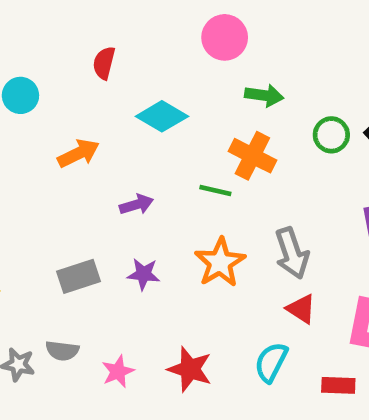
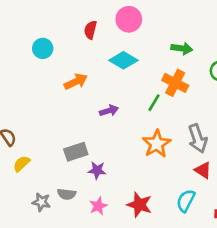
pink circle: (225, 37) -> (129, 19), moved
green line: (215, 191) -> (154, 103), turned -72
purple star: (143, 274) -> (97, 170), moved

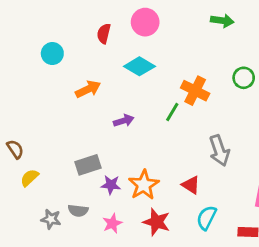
green arrow: (182, 48) -> (222, 21), moved
orange star: (157, 144) -> (144, 185), moved
red triangle: (203, 170) -> (191, 185), moved

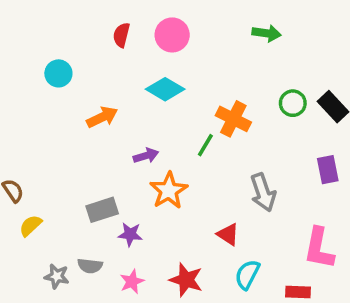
red semicircle: (104, 34) -> (121, 35), moved
orange star: (144, 185) -> (169, 191), moved

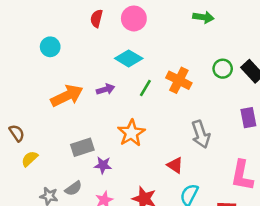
orange arrow: (102, 117) -> (67, 96), moved, size x1.4
green line: (205, 145) -> (145, 88), moved
purple arrow: (146, 156) -> (106, 89), moved
gray semicircle: (90, 266) -> (73, 188), turned -42

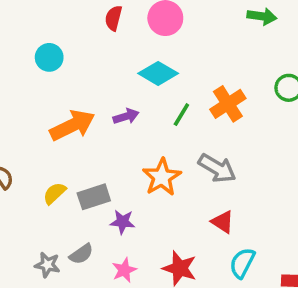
orange cross: (179, 80) -> (228, 104), turned 30
gray arrow: (201, 134) -> (217, 168), moved, turned -40
yellow semicircle: (30, 159) -> (55, 193), moved

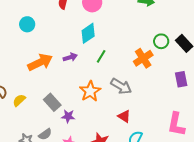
cyan diamond: (158, 73) -> (88, 33), turned -65
orange cross: (228, 104) -> (143, 58), moved
yellow semicircle: (55, 193) -> (19, 100), moved
gray rectangle: (94, 197) -> (52, 102), turned 66

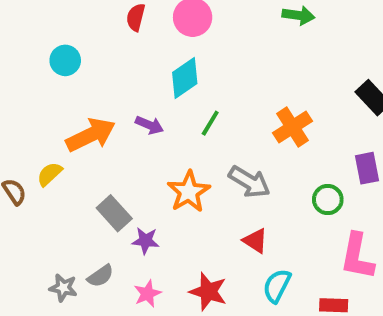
green circle: (161, 41) -> (328, 200), moved
purple arrow: (70, 57) -> (149, 125), turned 40
yellow semicircle: (19, 100) -> (50, 174), moved

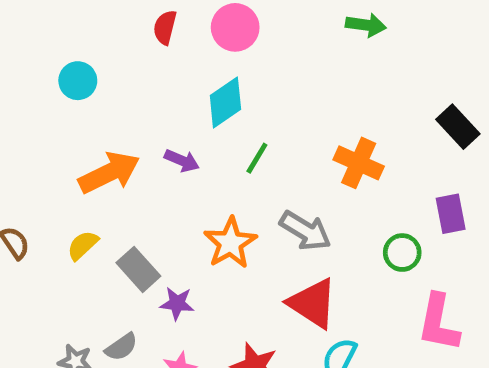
orange cross: (293, 127) -> (359, 163), turned -33
yellow semicircle: (50, 174) -> (83, 245), moved
red triangle: (255, 241) -> (313, 303), size x1.6

